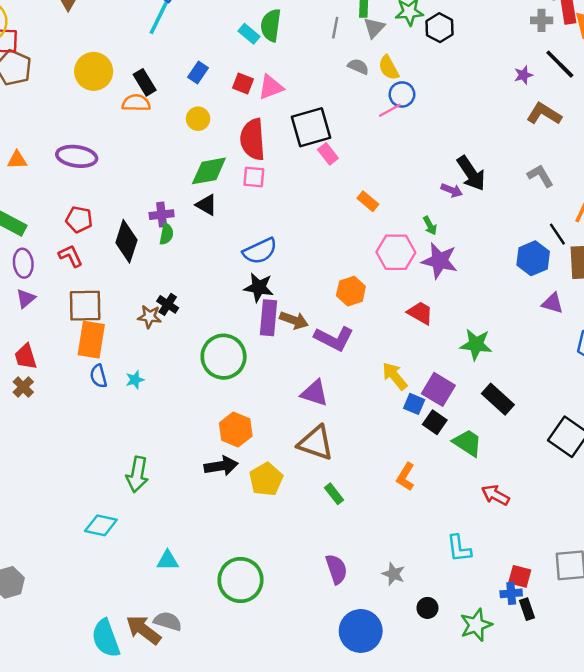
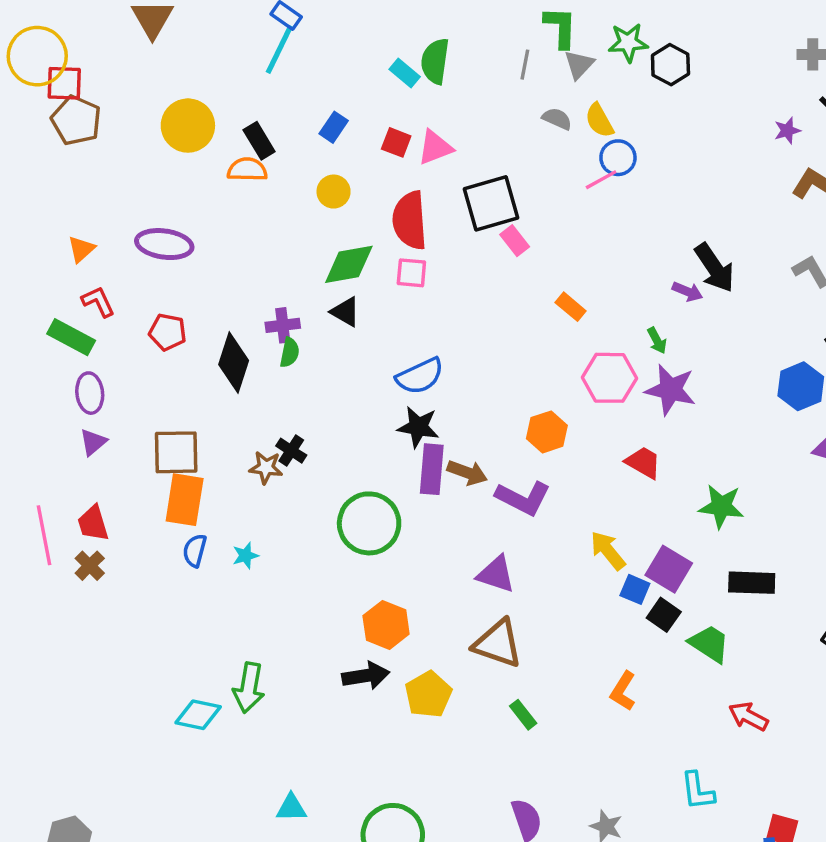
orange triangle: (17, 160) -> (81, 249), turned -40
red L-shape: (71, 256) -> (98, 302), moved
blue semicircle: (98, 376) -> (195, 550), turned 30
black rectangle: (498, 399) -> (752, 583), turned -40
cyan diamond: (101, 525) -> (198, 715), moved

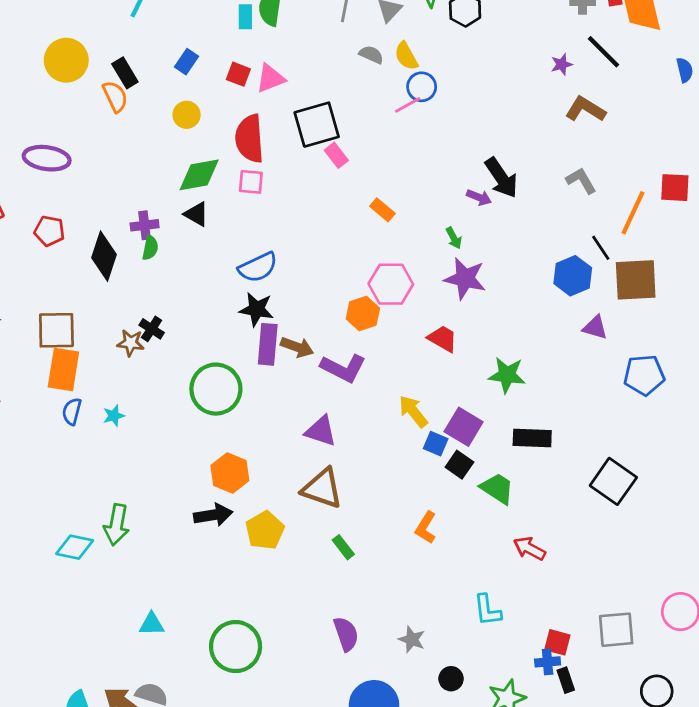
cyan rectangle: (405, 73) -> (245, 17), turned 50
orange semicircle: (247, 170) -> (115, 97), turned 64
pink hexagon: (610, 378) -> (391, 284), moved

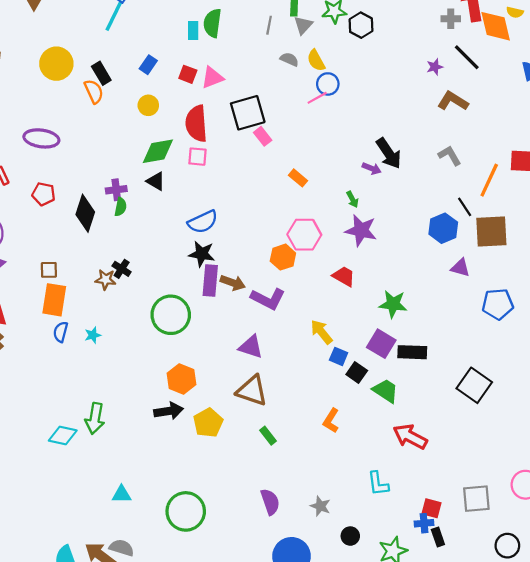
brown square: (56, 330) -> (49, 270), size x0.6
purple square: (464, 427) -> (381, 344), moved
red arrow: (529, 549) -> (410, 437), size x1.4

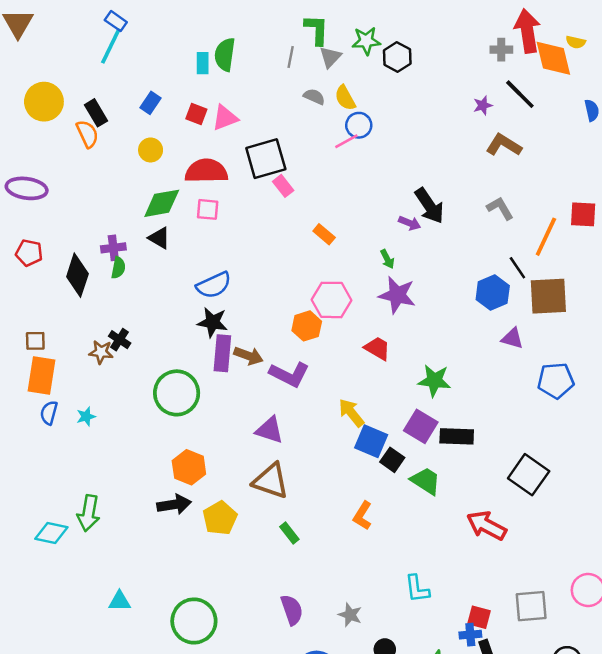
red semicircle: (196, 123) -> (206, 171), turned 93
blue square: (339, 356) -> (371, 441), size x1.5
red arrow: (410, 437) -> (486, 526), moved

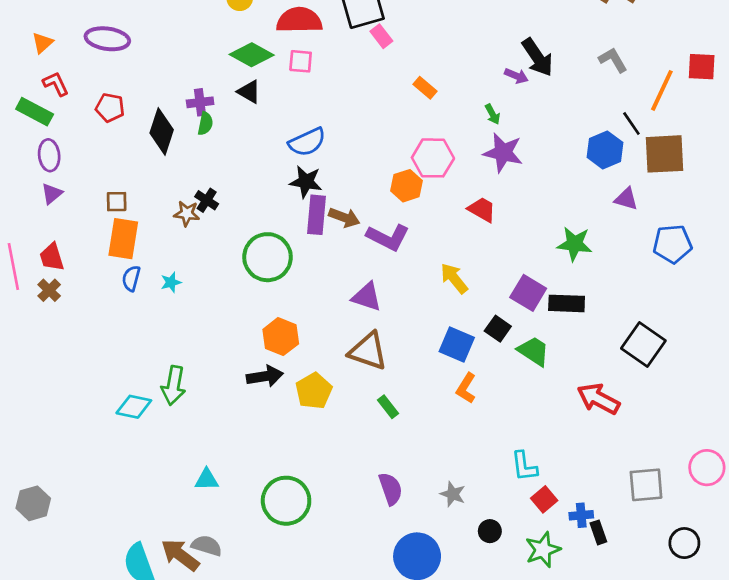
green diamond: (162, 203) -> (252, 55), turned 39
green star: (434, 381) -> (575, 244), moved
blue square: (371, 441) -> (457, 345), moved
red square: (479, 617) -> (544, 499), moved, turned 35

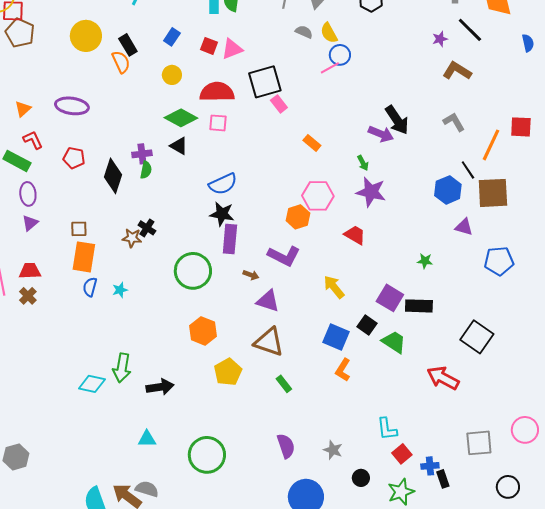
purple arrow: (516, 76) -> (381, 134), size x1.4
brown arrow: (344, 217) -> (251, 275), moved, size x0.7
green star: (575, 244) -> (425, 261), size x0.6
red trapezoid: (52, 257) -> (30, 271), turned 105
black arrow: (265, 376) -> (160, 387), moved

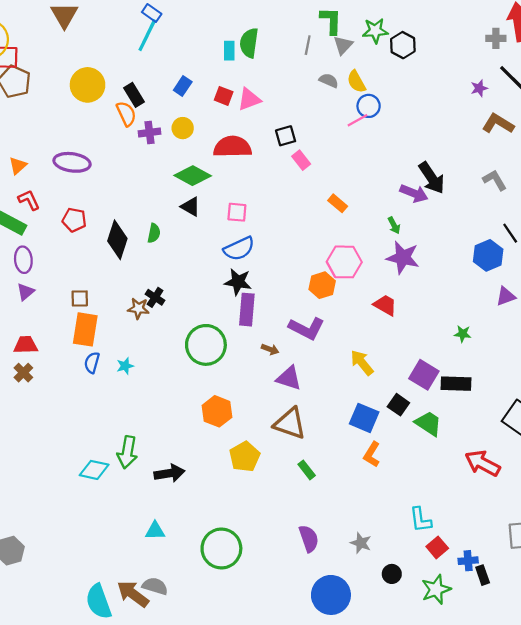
black square: (265, 82) -> (286, 136), size x0.6
pink square: (218, 123) -> (237, 212), moved
purple cross: (142, 154) -> (149, 132), moved
purple triangle: (464, 227) -> (506, 296), turned -36

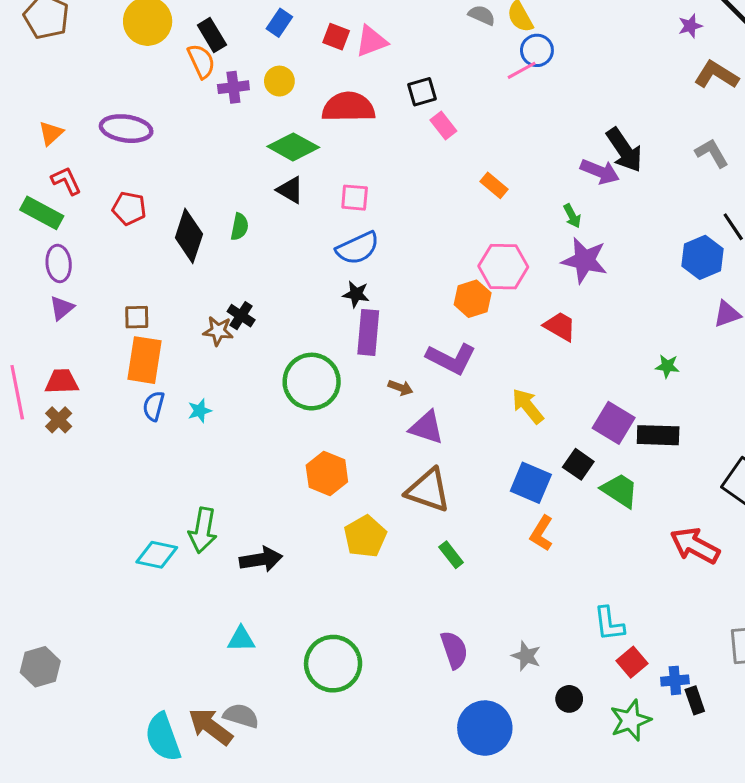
black star: (238, 282) -> (356, 294), size x0.7

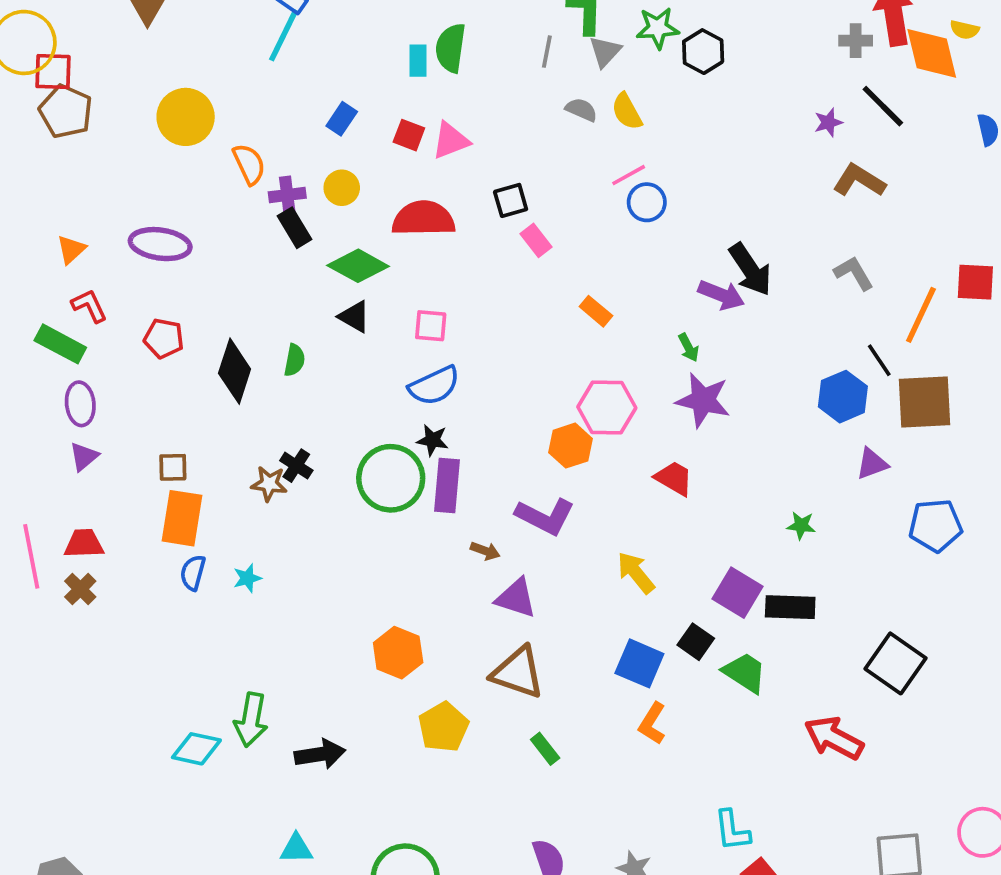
black rectangle: (212, 35) -> (295, 228), moved
blue circle: (537, 50) -> (647, 202), moved
green circle: (312, 382) -> (391, 478), moved

